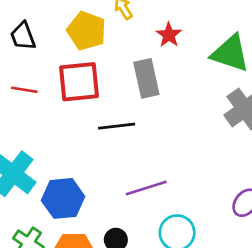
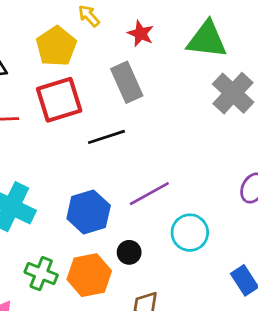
yellow pentagon: (87, 31) -> (56, 46), turned 30
blue hexagon: (63, 198) -> (89, 212), moved

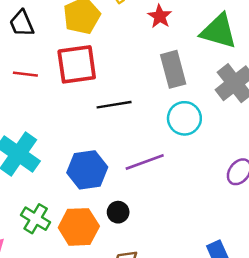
gray rectangle: (127, 82) -> (173, 69), moved
cyan circle: (190, 233) -> (184, 118), moved

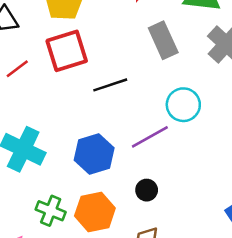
red line: (25, 74) -> (17, 69), turned -35
cyan circle: (184, 118) -> (183, 105), moved
black circle: (118, 212) -> (147, 190), moved

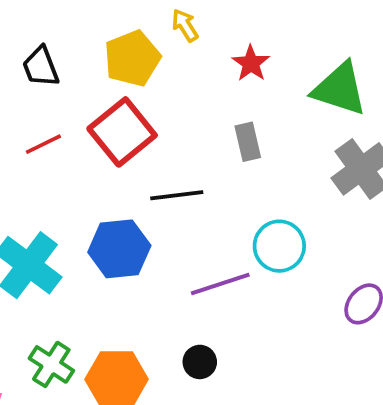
gray rectangle: (163, 40) -> (248, 142), moved, size x0.7
red square: (67, 51) -> (122, 132), turned -33
blue hexagon: (94, 154) -> (119, 249), moved

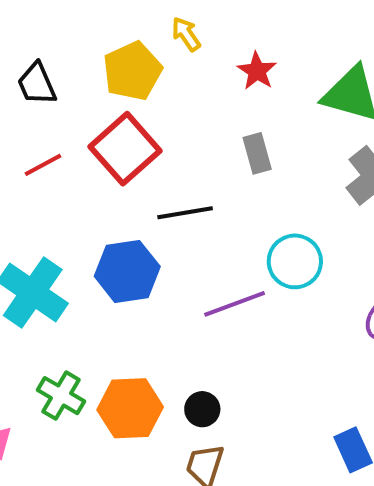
black circle: (200, 362) -> (202, 409), moved

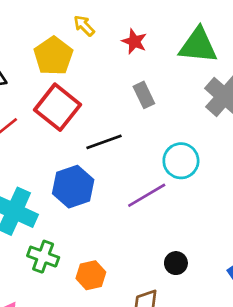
green cross: (61, 396) -> (43, 257), moved
orange hexagon: (130, 408) -> (91, 275), size x0.7
black circle: (202, 409) -> (176, 263), moved

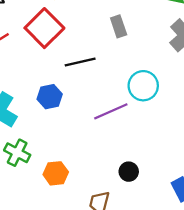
blue hexagon: (73, 187) -> (50, 97), size x0.7

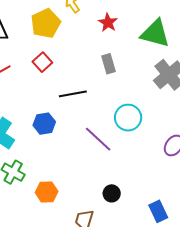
red square: (44, 28) -> (42, 62), size x0.6
purple line: (111, 111) -> (98, 139), turned 64

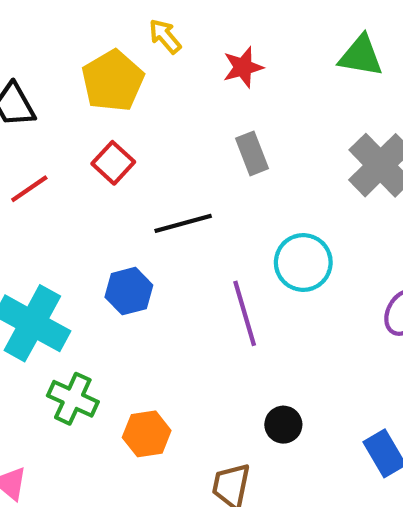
red star: (108, 23) -> (243, 67), turned 30
green triangle: (155, 34) -> (361, 56), moved, size x0.7
purple line: (98, 139) -> (245, 313), turned 36

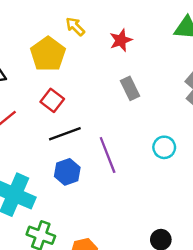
black line: (183, 223) -> (65, 134), moved
cyan circle: (303, 262) -> (164, 147), size x0.7
purple line: (245, 313) -> (108, 155), moved

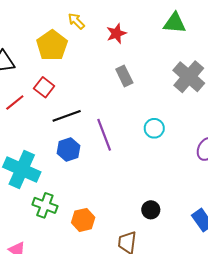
red square: (52, 100) -> (44, 87), moved

